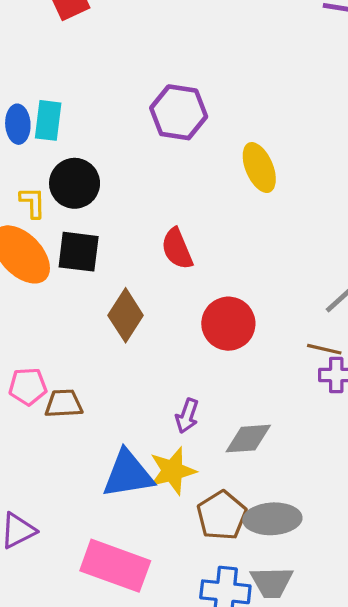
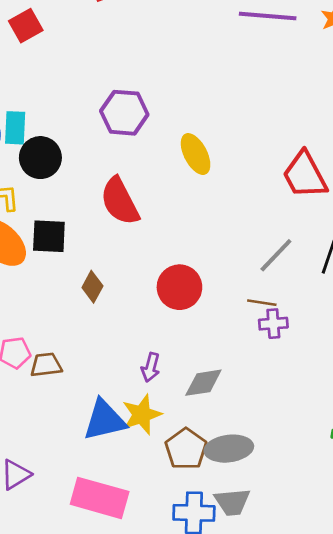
black circle: (75, 183) -> (40, 158), moved
red semicircle: (177, 249) -> (120, 201), moved, size x1.4
brown diamond: (126, 315) -> (92, 287), size x0.7

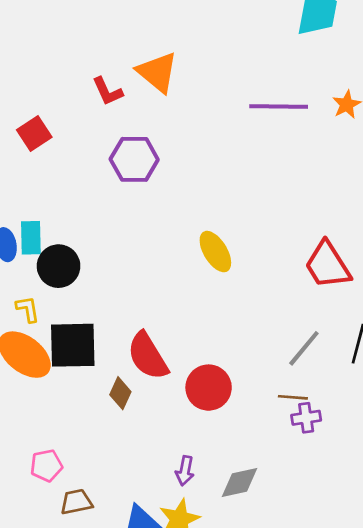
purple hexagon: (124, 113) -> (134, 159), moved
red semicircle: (120, 201) -> (148, 356), moved
black square: (49, 236) -> (73, 345), size x1.4
brown trapezoid: (46, 365) -> (76, 502), moved

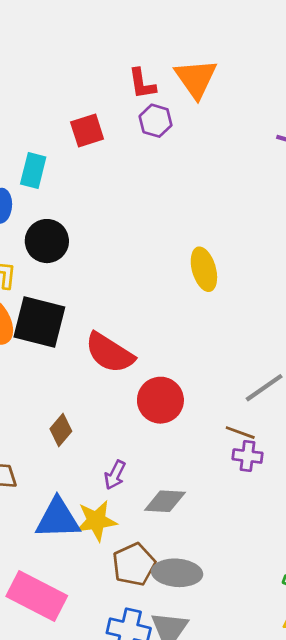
red square: (34, 134) -> (87, 130), moved
purple hexagon: (134, 159) -> (156, 121), moved, size x0.7
cyan rectangle: (31, 238) -> (33, 171), moved
red semicircle: (148, 356) -> (110, 353), turned -42
brown diamond: (120, 393) -> (61, 430), moved

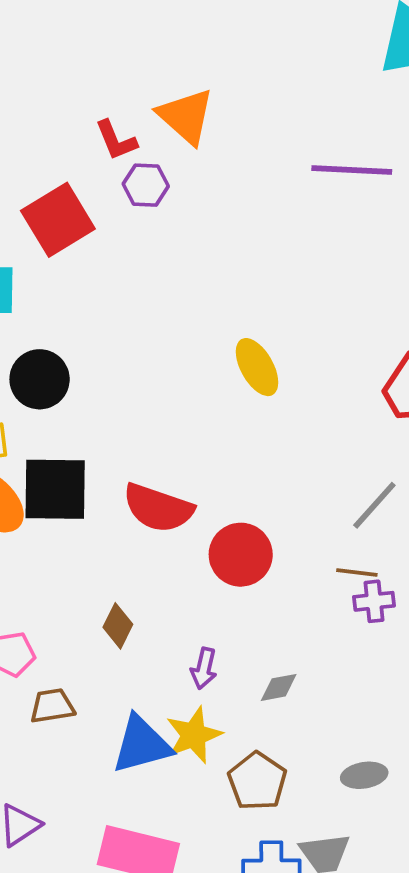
red square: (87, 130) -> (58, 220), size x1.5
gray diamond: (165, 501) -> (279, 687), size x0.7
gray ellipse: (177, 573) -> (364, 775), moved, size x0.7

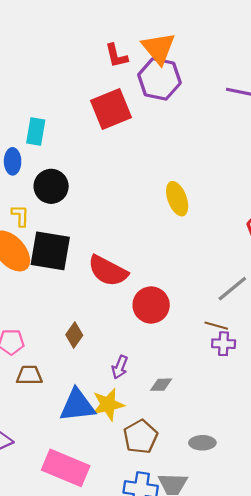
purple hexagon: (146, 185) -> (159, 79), moved, size x1.6
red square: (58, 220) -> (111, 109), moved

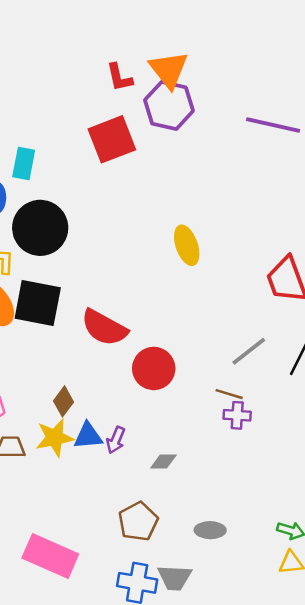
black circle: (51, 186) -> (40, 228), size x1.4
blue triangle: (77, 405) -> (88, 436), moved, size x0.7
yellow star: (108, 405) -> (55, 438), moved

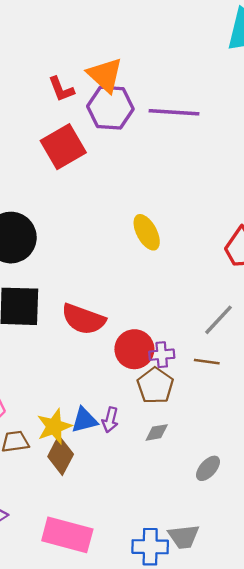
purple line: (273, 125) -> (174, 112), moved
brown diamond: (63, 401) -> (61, 455), moved, size x1.4
purple cross: (237, 415) -> (162, 355), moved
brown pentagon: (138, 522) -> (155, 386), moved
gray ellipse: (210, 530) -> (208, 468), moved, turned -40

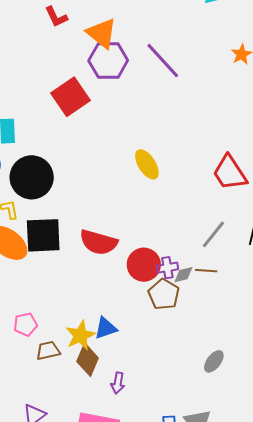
red L-shape: (61, 89) -> (56, 17), moved
purple line: (174, 112) -> (163, 61), turned 48
purple arrow: (110, 420) -> (118, 383), moved
gray diamond: (157, 432) -> (183, 275), moved

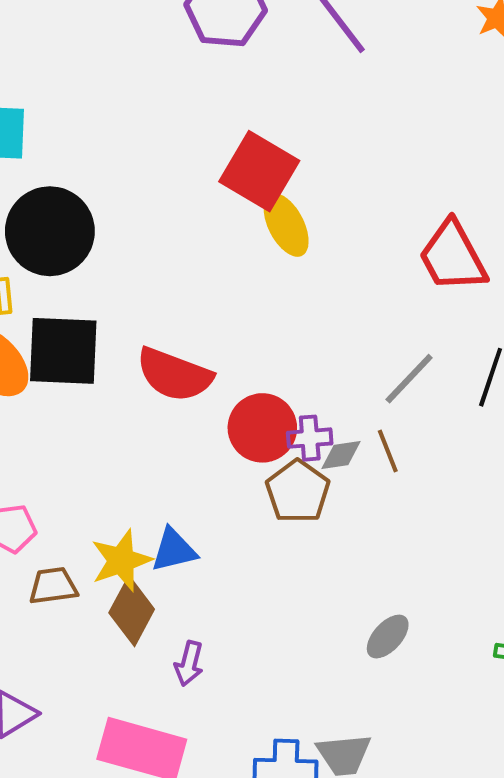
red square: (71, 97) -> (259, 171), moved, turned -30
brown line: (206, 271) -> (388, 451), turned 60

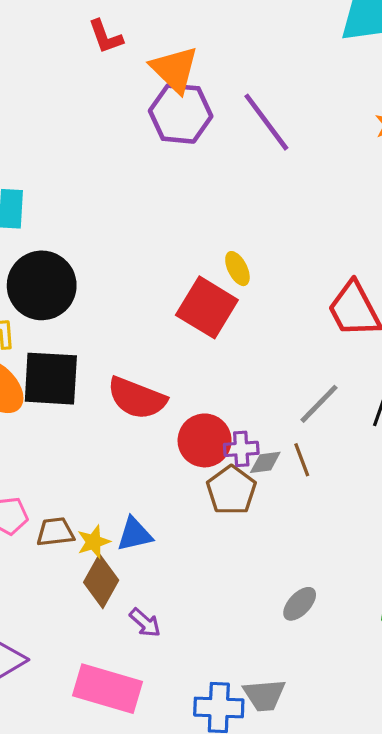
red square: (259, 171) -> (207, 307), moved
yellow ellipse: (286, 225) -> (237, 269), moved, size x0.7
yellow star: (121, 560) -> (94, 542), size x0.7
brown trapezoid: (53, 586) -> (55, 532), moved
purple arrow: (189, 664) -> (145, 623), turned -64

